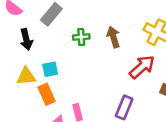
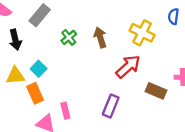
green cross: (81, 37) -> (69, 37), turned -35
cyan square: (50, 69) -> (39, 69), turned -35

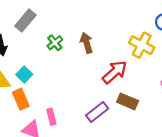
yellow cross: (142, 33) -> (142, 45), moved
brown rectangle: (156, 91) -> (128, 101), moved
purple rectangle: (111, 106) -> (97, 112), turned 30

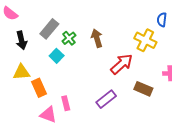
gray rectangle: (25, 20) -> (49, 29), moved
cyan square: (24, 74) -> (57, 56), moved
brown rectangle: (128, 101) -> (143, 89), moved

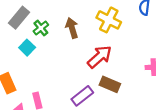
yellow cross: (145, 40) -> (109, 20), moved
brown rectangle: (143, 89) -> (110, 84), moved

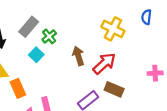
brown arrow: (72, 28) -> (78, 56), moved

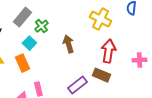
red arrow: (104, 63) -> (108, 51), moved, turned -40
orange rectangle: (18, 88) -> (22, 63), moved

